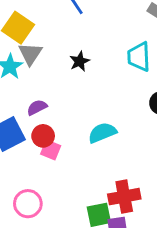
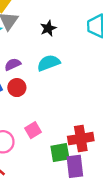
cyan semicircle: (102, 133) -> (49, 63), moved
pink square: (51, 150) -> (33, 130), moved, turned 35

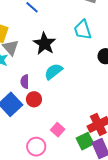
black star: (48, 28) -> (44, 44), size x1.6
purple semicircle: (13, 64) -> (25, 82), turned -48

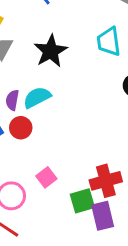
cyan semicircle: (53, 71) -> (37, 97), moved

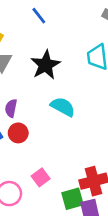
cyan semicircle: (37, 97) -> (63, 107), moved, turned 55

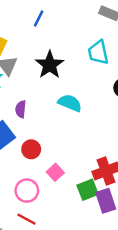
blue line: (39, 16) -> (39, 19), turned 70
red circle: (18, 133) -> (31, 149), moved

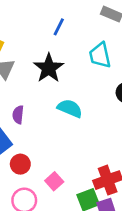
blue line: (39, 19) -> (59, 27), moved
red circle: (31, 149) -> (20, 164), moved

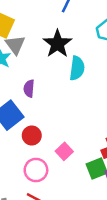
cyan semicircle: (70, 108) -> (77, 68), moved, turned 75

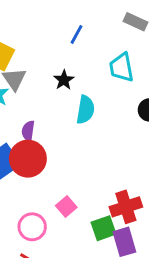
black star: (57, 44) -> (64, 80), size x0.6
red circle: (32, 136) -> (28, 159), moved, size x1.6

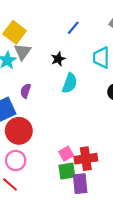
red circle: (28, 159) -> (19, 131), moved
pink square: (66, 206) -> (66, 154), moved

